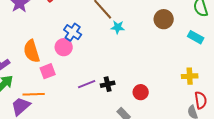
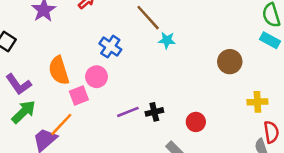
brown circle: (164, 19) -> (230, 62), moved
cyan rectangle: (196, 37) -> (270, 40), moved
pink circle: (64, 47) -> (96, 77), moved
orange line: (34, 94) -> (61, 124), turned -45

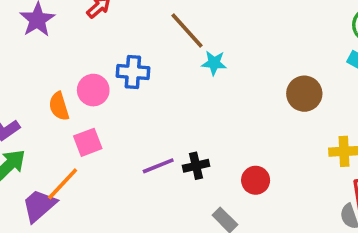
blue cross: (110, 47) -> (133, 72), turned -30
orange semicircle: (59, 70) -> (59, 106), size x0.7
pink circle: (96, 77) -> (93, 90), moved

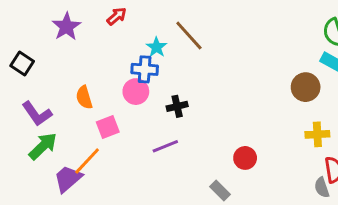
cyan star: (214, 63) -> (156, 47), moved, turned 30
pink circle: (93, 90) -> (136, 92), moved
brown circle: (304, 94) -> (306, 87), moved
black cross: (196, 166) -> (177, 106), moved

